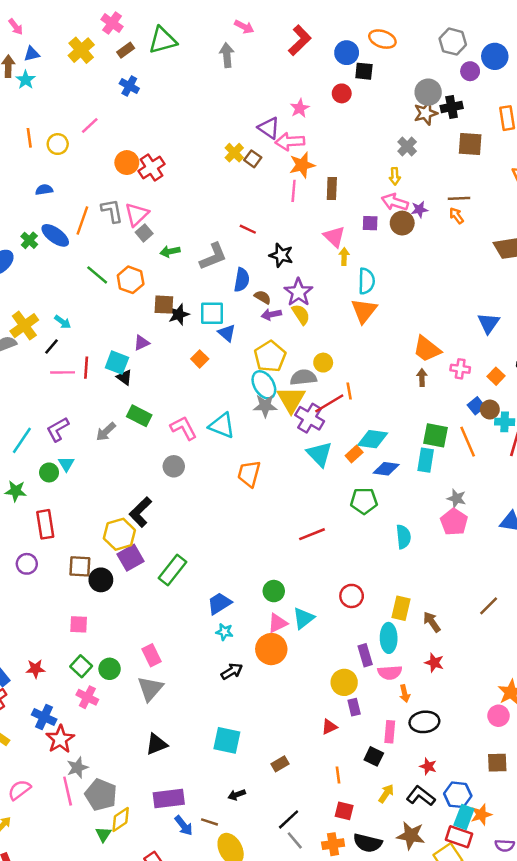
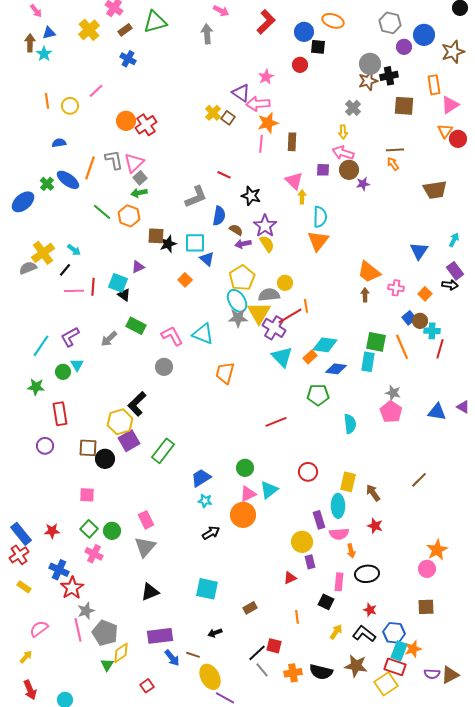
purple star: (419, 209) -> (363, 184), moved
green arrow: (170, 251) -> (139, 193), moved
red square: (344, 811) -> (274, 646), moved

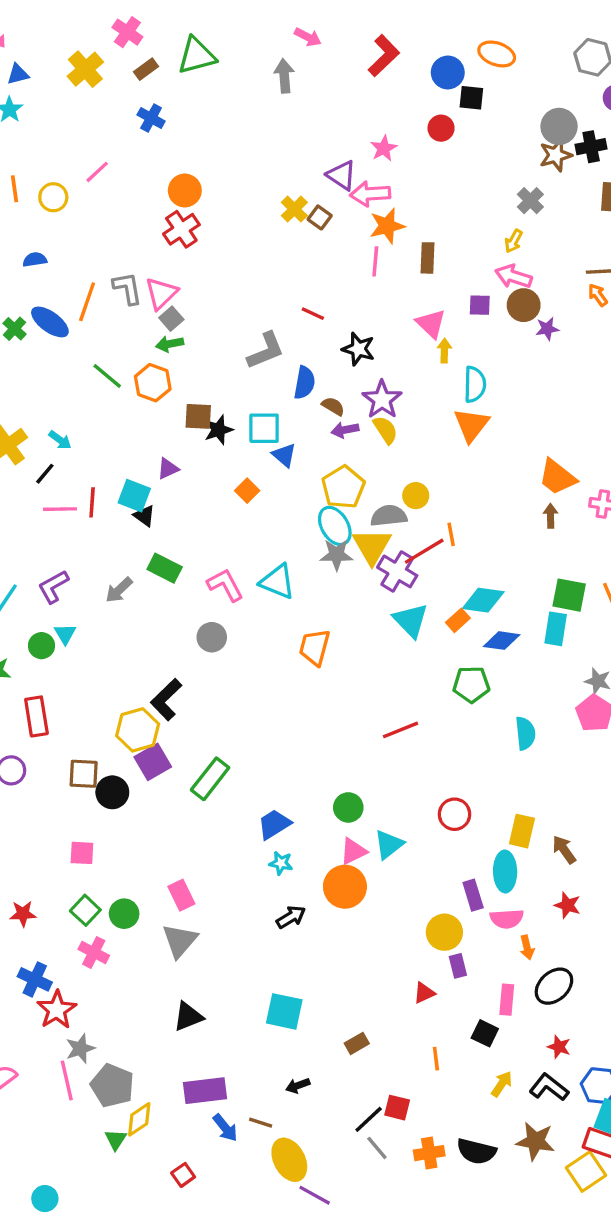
orange circle: (126, 121) -> (185, 190), moved
yellow arrow: (343, 132) -> (513, 241), turned 32
black ellipse: (367, 574) -> (554, 986), turned -35

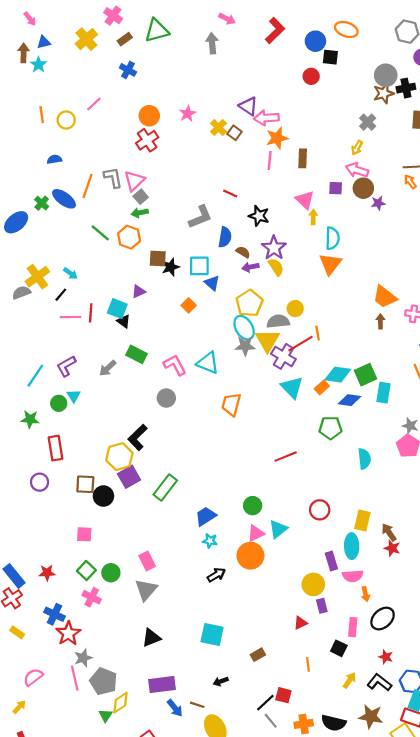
pink star: (384, 148) -> (188, 114), moved
green square: (569, 595) -> (365, 375), moved, turned -35
red star: (567, 905) -> (392, 548), moved

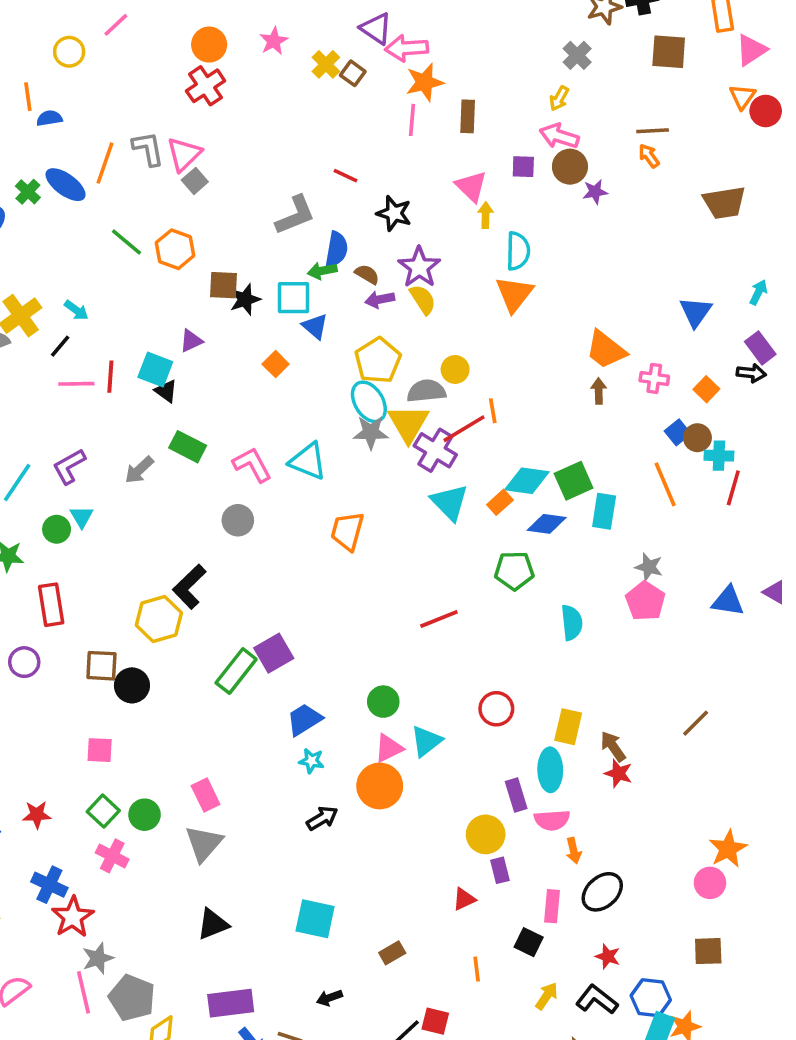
orange line: (42, 115) -> (28, 97), moved
green arrow: (140, 213) -> (322, 271), moved
purple square: (129, 477) -> (274, 653), moved

